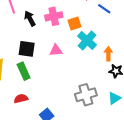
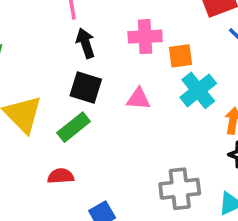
black arrow: (30, 18) -> (85, 43), moved
green rectangle: (24, 71) -> (74, 127), turned 66

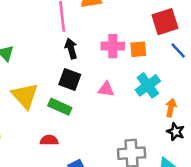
orange square: (181, 56) -> (138, 49), moved
green rectangle: (74, 127) -> (60, 107), turned 60

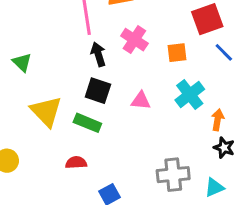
pink cross: (113, 46) -> (134, 40), moved, turned 35

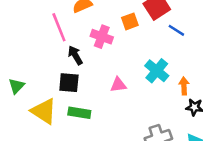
orange square: (177, 53) -> (130, 21), moved
green triangle: (22, 62) -> (16, 86), moved, turned 42
black square: (98, 91) -> (69, 83), moved

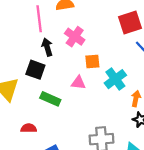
orange square: (130, 21) -> (92, 62), moved
green rectangle: (79, 113) -> (50, 99), moved

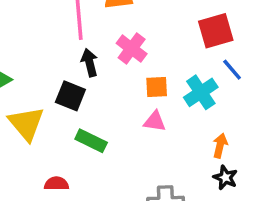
cyan cross: (115, 79) -> (201, 92), moved
pink triangle: (78, 83) -> (155, 121), moved

